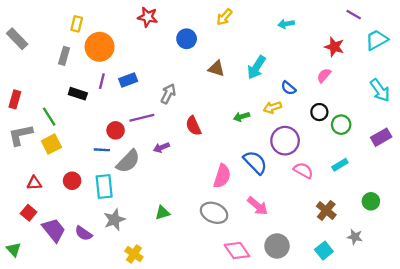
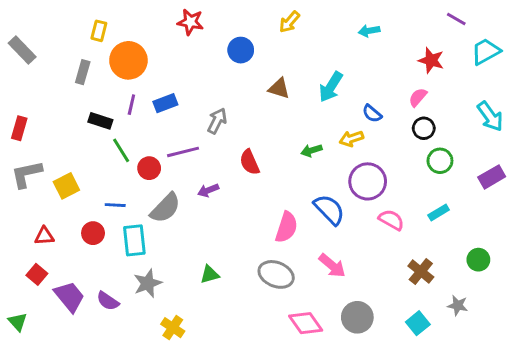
black circle: (319, 112) -> (424, 128), moved
green line: (49, 117) -> (121, 150), moved
blue line: (102, 150) -> (115, 205), moved

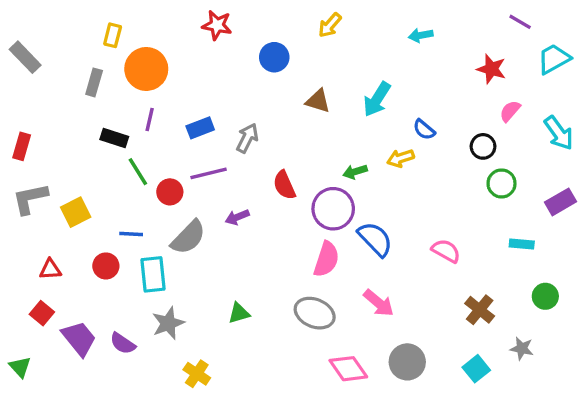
pink semicircle: (418, 97) -> (510, 111), moved
blue rectangle: (165, 103) -> (200, 128), moved
purple circle: (368, 181) -> (333, 209), moved
cyan rectangle: (439, 212) -> (522, 244), moved, turned 36

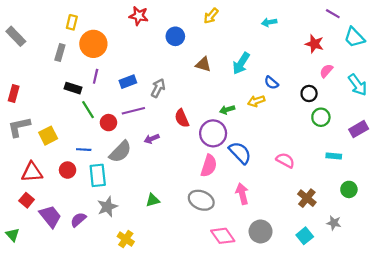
cyan trapezoid: (554, 59) -> (354, 37), turned -105
red triangle: (50, 269) -> (32, 172), size x1.5
pink arrow: (379, 303) -> (242, 194), turned -144
purple semicircle: (123, 343) -> (78, 220), turned 105

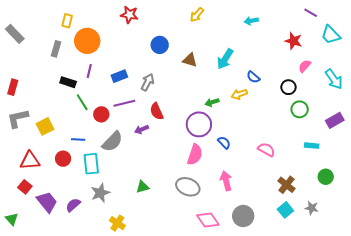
blue circle: (175, 36) -> (160, 45), moved
red semicircle: (182, 118) -> (157, 111), moved
blue semicircle: (240, 153) -> (224, 143), size x0.6
cyan square: (305, 236) -> (285, 210), moved

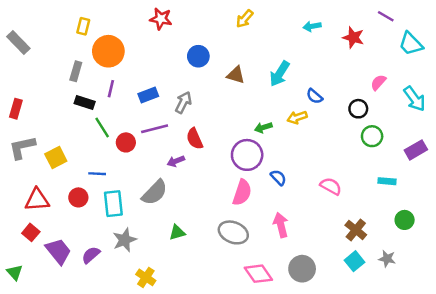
red star: (294, 41) -> (353, 37), moved
gray rectangle: (56, 49) -> (76, 71), moved
gray semicircle: (112, 142) -> (155, 192), moved

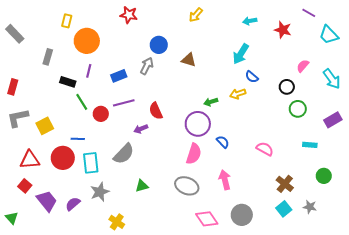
gray rectangle: (76, 71) -> (48, 57), moved
cyan arrow: (280, 74) -> (241, 54), moved
gray arrow: (183, 102) -> (147, 66), moved
red circle: (78, 197) -> (63, 158), size x1.5

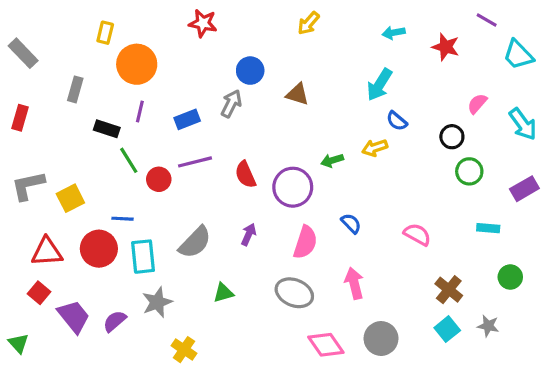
red rectangle: (13, 87) -> (20, 118), moved
purple circle: (198, 124) -> (293, 187), moved
purple arrow: (141, 129) -> (249, 234), moved, turned 136

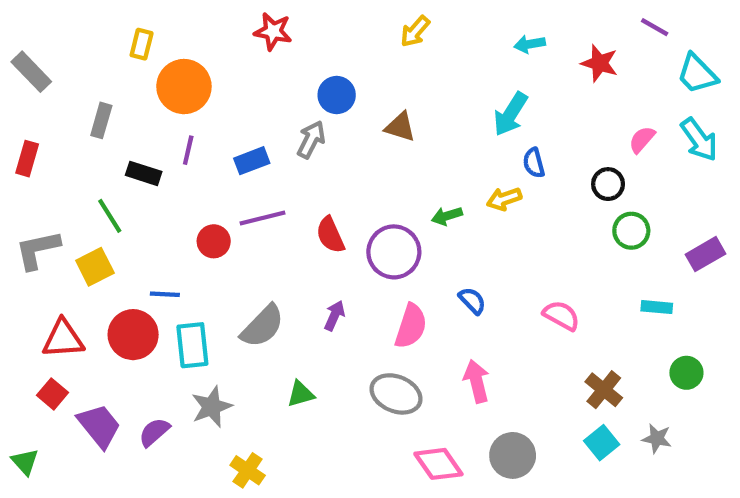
blue semicircle: (397, 121) -> (534, 163), turned 35
cyan arrow: (523, 124) -> (699, 140), moved
green line: (129, 160) -> (110, 216), moved

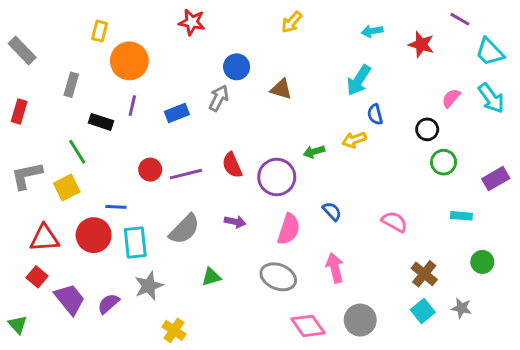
purple line: (262, 218) -> (186, 174), moved
purple arrow: (335, 316) -> (235, 222), turned 78

